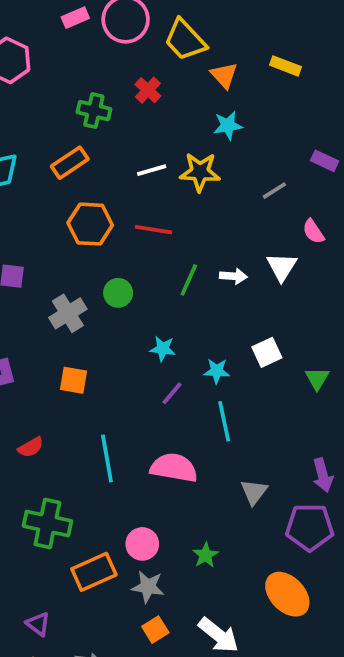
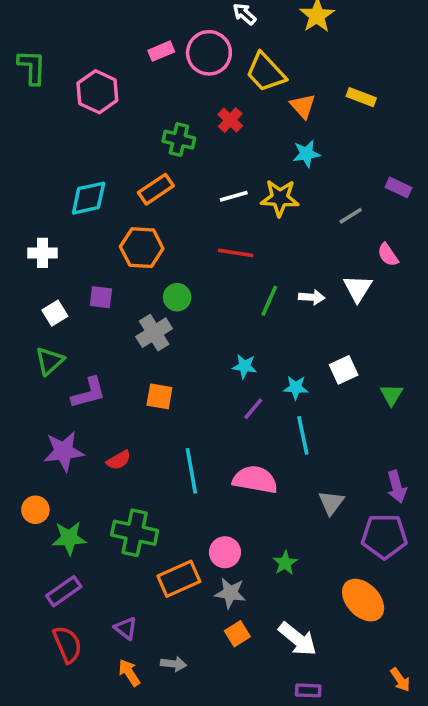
orange hexagon: (90, 224) -> (142, 248), moved
green circle: (118, 293) -> (177, 297), moved

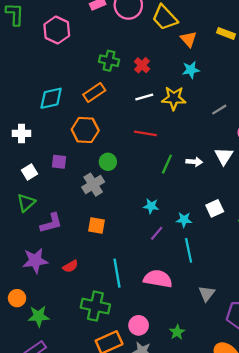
red cross: (230, 120) -> (142, 65), moved
green cross: (135, 533) -> (95, 306), moved

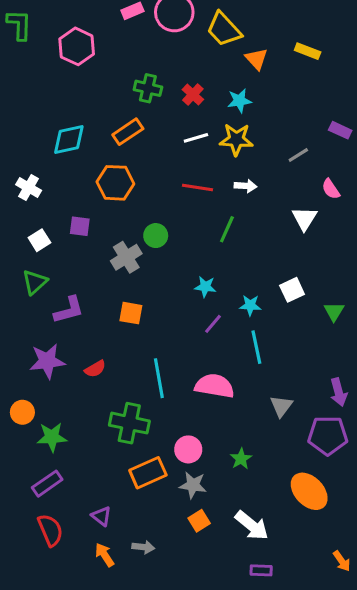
cyan star: (191, 70) -> (239, 101), moved
white cross: (22, 133) -> (29, 187), turned 30
green circle: (108, 162) -> (156, 236), moved
white arrow: (194, 162) -> (246, 186), moved

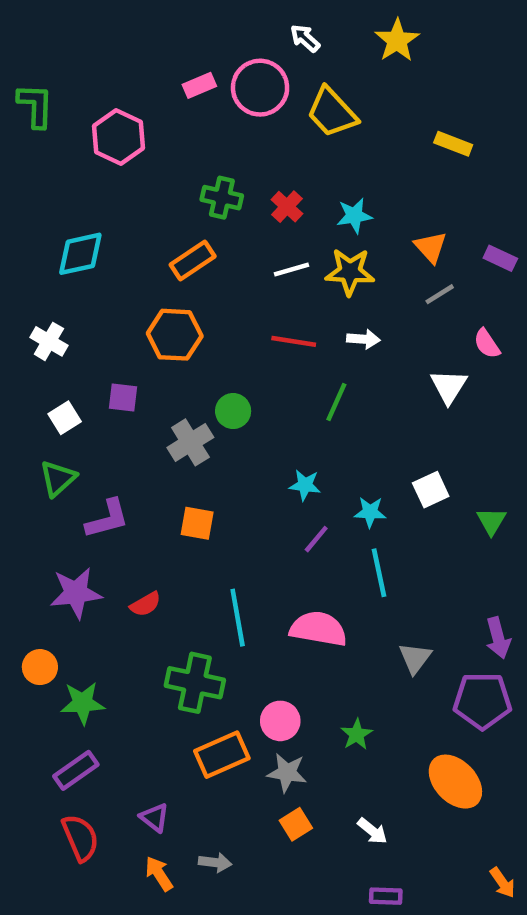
orange triangle: (256, 59) -> (431, 247), moved
cyan diamond: (69, 139) -> (80, 254), moved
white arrow: (252, 525) -> (372, 831), size x0.6

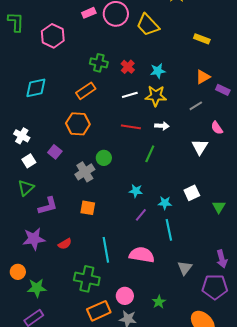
orange triangle: (431, 247) -> (203, 77), moved, turned 42
white cross: (49, 341) -> (22, 136), moved
purple square: (123, 398) -> (55, 152), turned 32

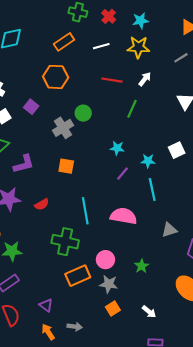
white line: (130, 95) -> (101, 46), moved
white arrow: (162, 126) -> (145, 79), turned -56
gray triangle: (185, 268) -> (169, 230), turned 35

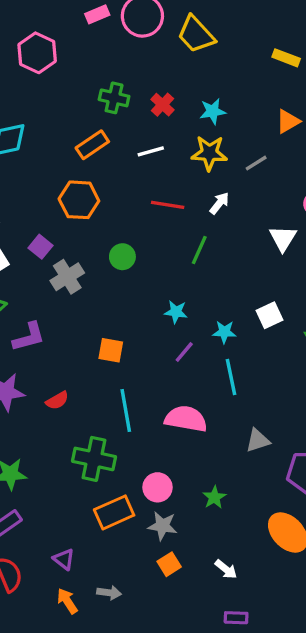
gray line: (181, 58) -> (256, 163), moved
gray cross: (63, 128) -> (67, 277), moved
orange square: (66, 166) -> (111, 350), moved

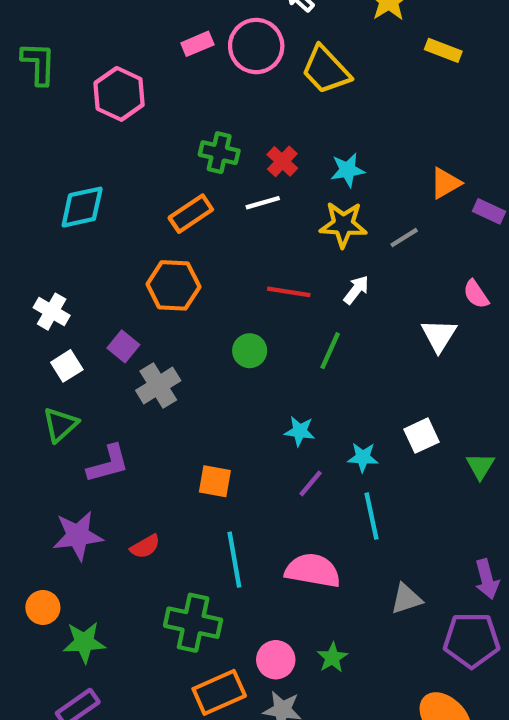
yellow rectangle: (286, 58) -> (443, 50), moved
white line: (151, 151) -> (263, 203), moved
green circle: (122, 257) -> (250, 351), moved
green star: (214, 497) -> (332, 658), moved

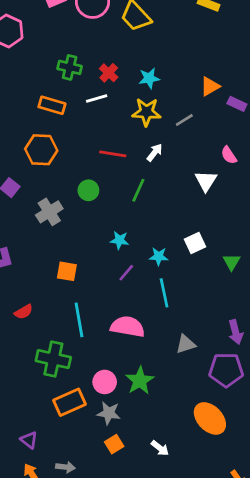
orange rectangle: (191, 214) -> (52, 105), turned 50
gray cross: (158, 386) -> (49, 212), moved
green star: (332, 658) -> (140, 381), size x1.5

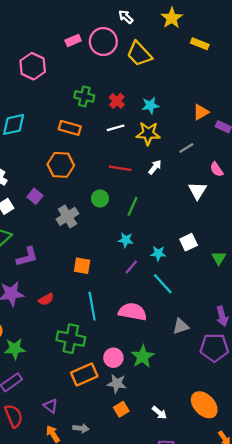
white line: (97, 98) -> (116, 128), moved
gray line: (184, 120) -> (186, 148), moved
green line: (138, 190) -> (132, 206), moved
cyan line: (164, 293) -> (163, 284), turned -30
orange ellipse: (210, 418) -> (204, 405), moved

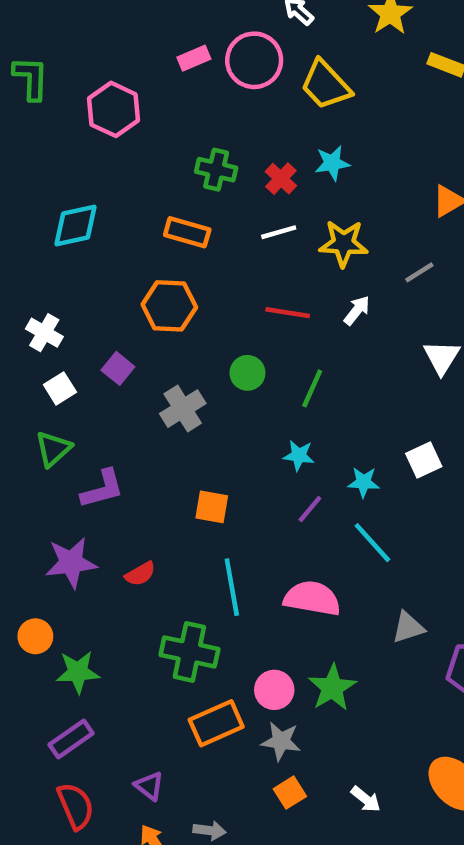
cyan star: (150, 105) -> (332, 163), moved

